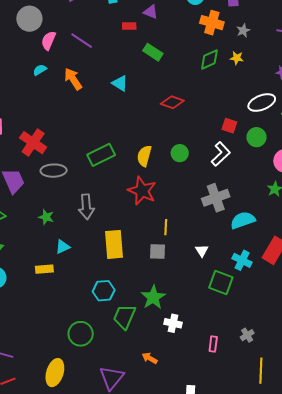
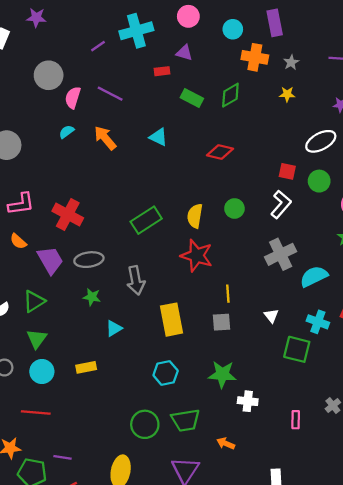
green diamond: (209, 59) -> (230, 95), moved
gray ellipse: (54, 171) -> (89, 260), moved
yellow rectangle: (44, 269) -> (86, 367), moved
green star: (153, 297) -> (222, 374), turned -30
green trapezoid: (124, 317) -> (186, 420), moved, turned -116

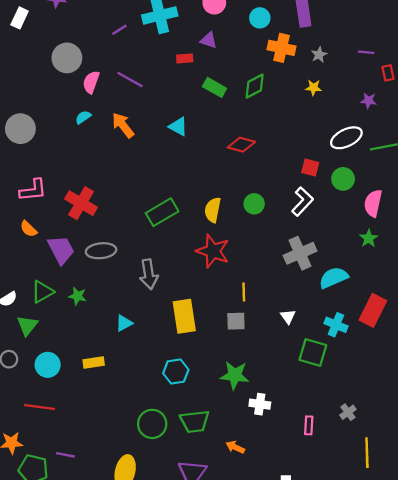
green star: (92, 297) -> (78, 296), moved
green triangle: (37, 339) -> (27, 325), moved

